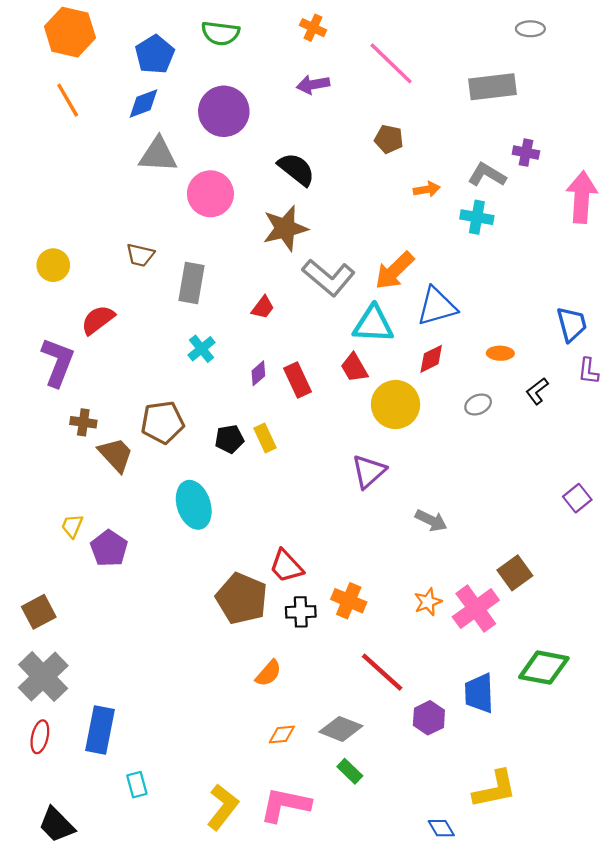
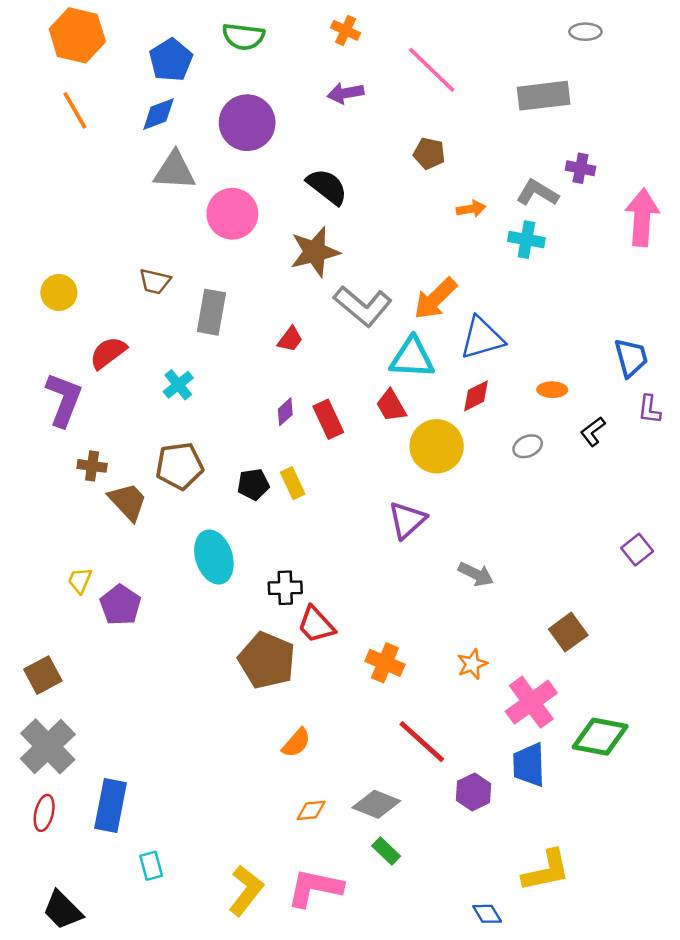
cyan cross: (202, 349) -> (178, 385), moved
pink cross: (476, 609) -> (531, 702), moved
black cross: (301, 612) -> (285, 588), moved

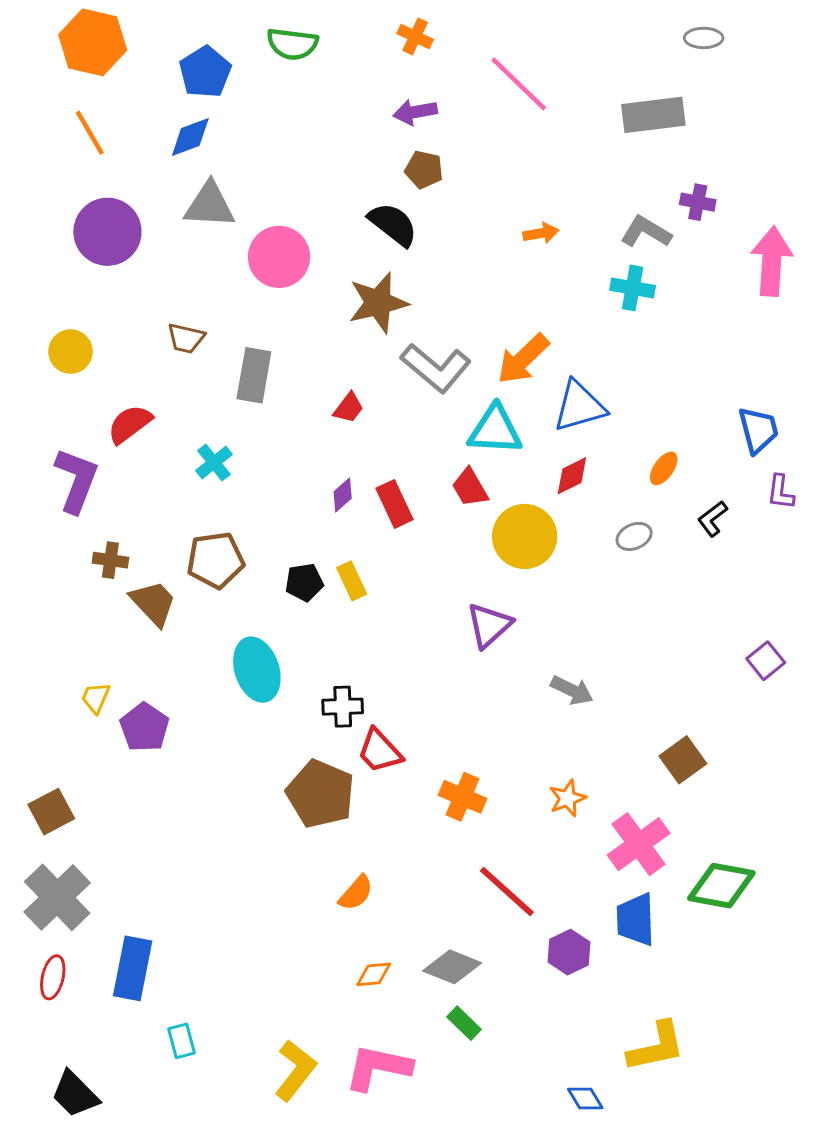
purple circle: (247, 123) -> (107, 232), moved
brown pentagon: (429, 153) -> (424, 170), moved
orange arrow: (471, 209) -> (541, 233), moved
orange ellipse: (552, 390) -> (664, 468), turned -56

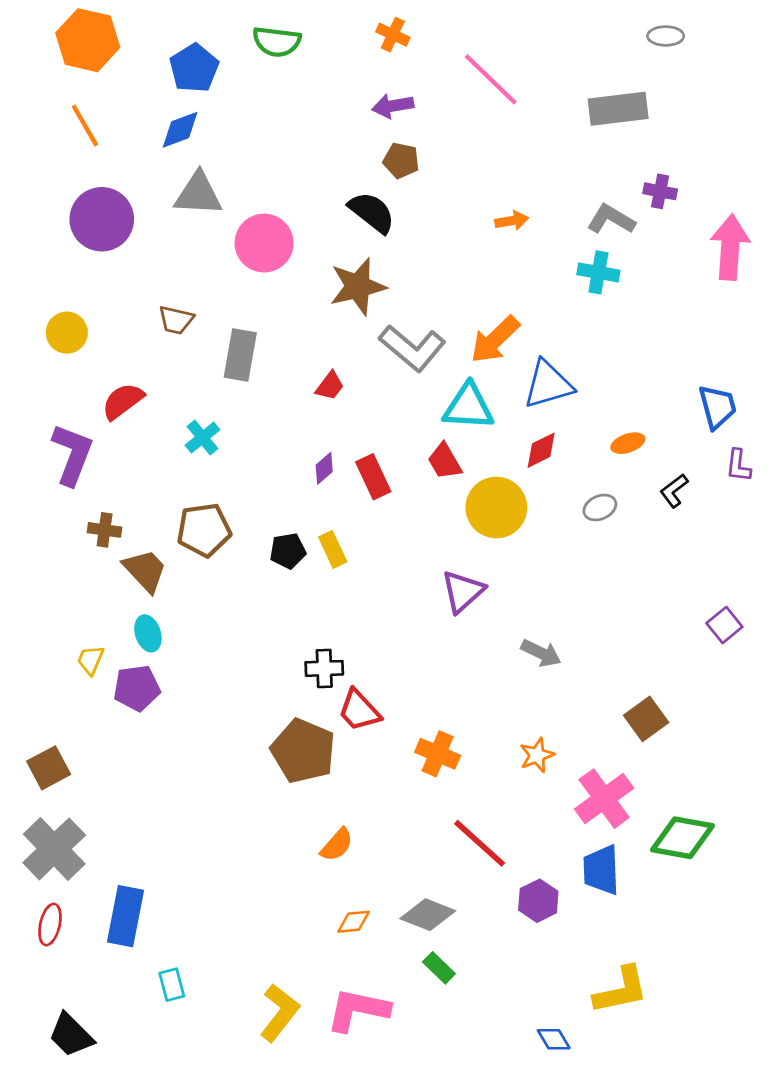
orange ellipse: (664, 468) -> (628, 443), turned 36
cyan ellipse: (257, 670) -> (148, 633), moved, size x0.6
purple pentagon: (144, 727) -> (137, 688), turned 30

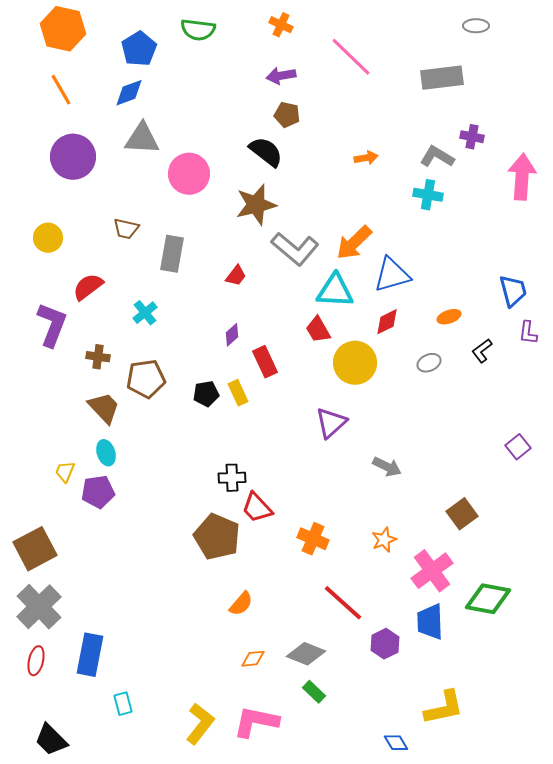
red rectangle: (373, 477) -> (265, 362), moved
brown cross: (105, 530) -> (98, 357), moved
brown square: (49, 768) -> (35, 549), size x1.4

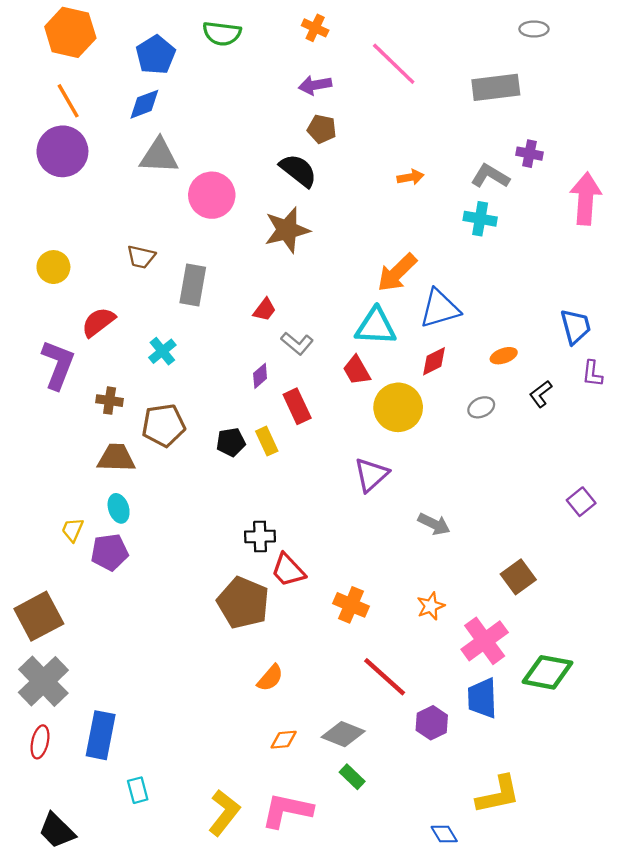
purple circle: (73, 157) -> (62, 151), moved
gray L-shape: (295, 249) -> (297, 343), moved, size x0.6
brown trapezoid: (104, 408) -> (116, 458), turned -45

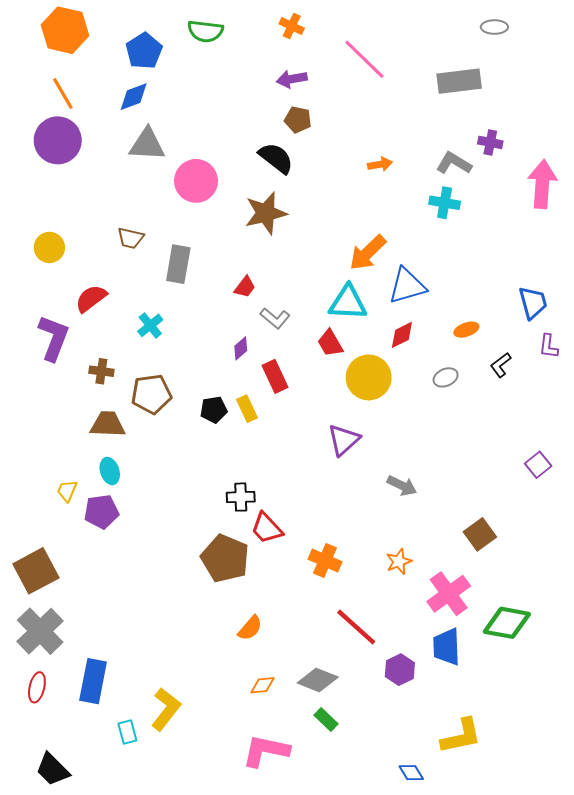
yellow L-shape: (224, 813) -> (166, 709), moved

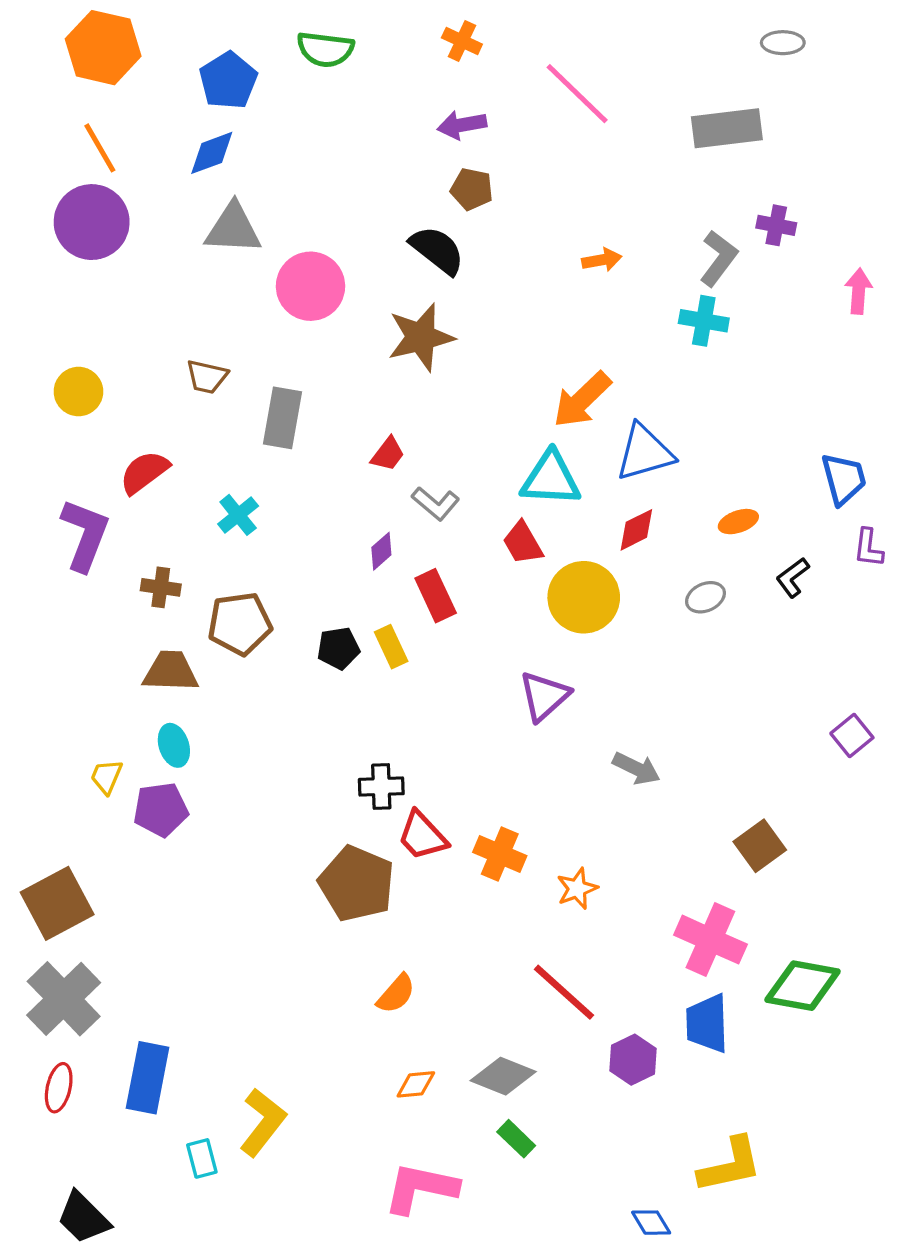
gray L-shape: (454, 163) -> (719, 258), turned 96
pink arrow: (542, 184) -> (859, 291), size x0.6
orange cross: (325, 560) -> (500, 854), moved
orange star: (399, 561) -> (577, 889), moved
pink cross: (449, 594) -> (710, 940), turned -30

